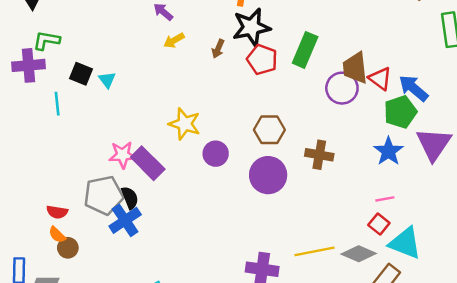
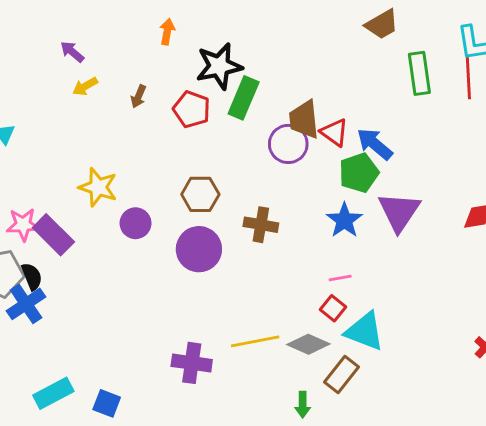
black star: (251, 27) -> (219, 66), moved

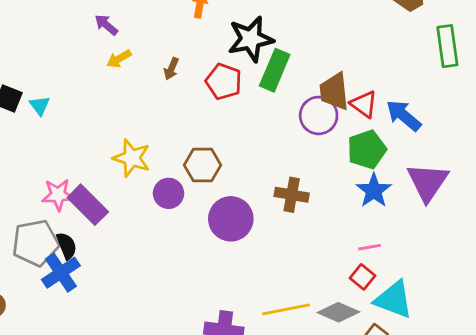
green pentagon: (359, 173) -> (367, 149), moved
brown hexagon: (200, 194) -> (202, 165), moved

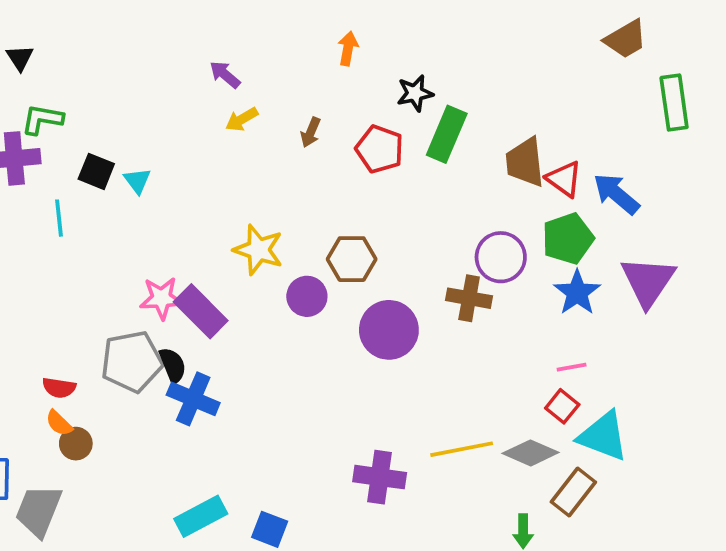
black star: (251, 39) -> (415, 93), size x0.6
purple circle: (319, 115) -> (501, 257), moved
blue cross: (61, 273) -> (193, 399), moved, turned -33

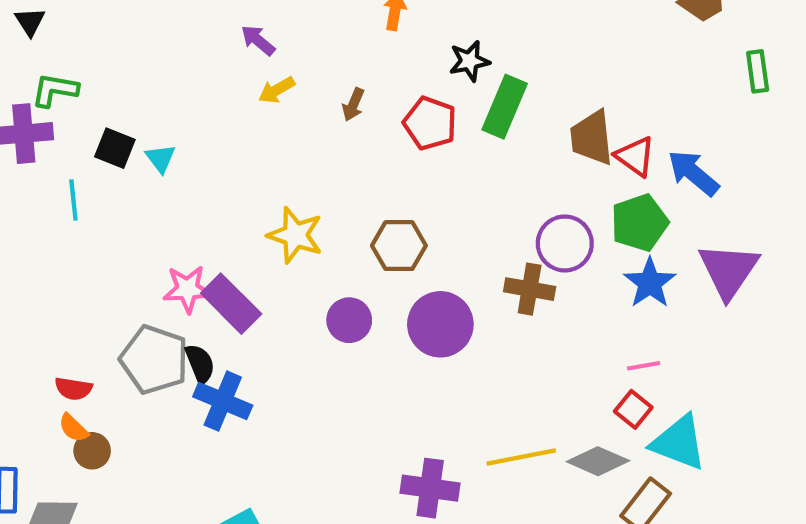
green rectangle: (674, 103) -> (758, 71), size x0.7
purple circle: (307, 296) -> (349, 320), moved
gray pentagon: (132, 362) -> (154, 360), turned 30

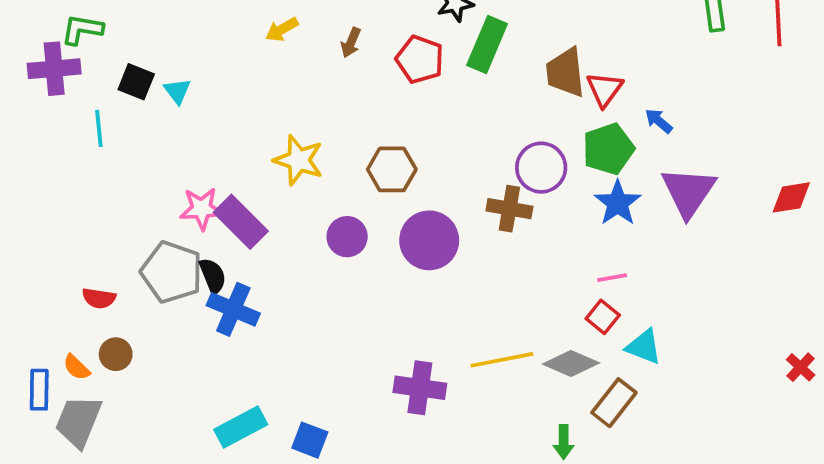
red triangle: (635, 156) -> (605, 89), turned 30
blue arrow: (693, 173) -> (659, 121), moved, size x0.6
orange semicircle: (73, 428) -> (77, 367), moved
cyan triangle: (679, 442) -> (644, 347), size x0.7

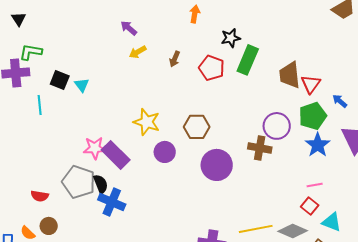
purple circle: (347, 237) -> (165, 152), moved

